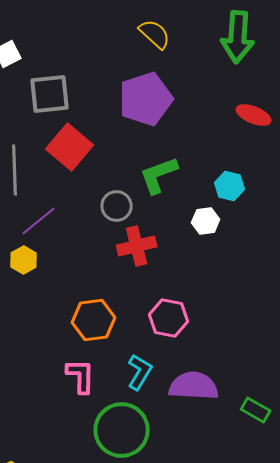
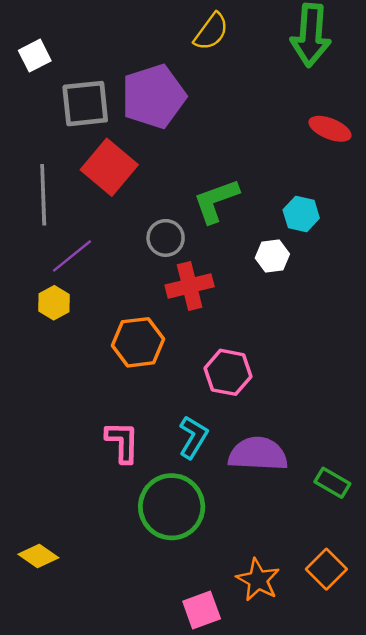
yellow semicircle: (155, 34) -> (211, 32), turned 84
purple pentagon: (146, 99) -> (154, 96), moved
orange hexagon: (94, 320) -> (138, 342), moved

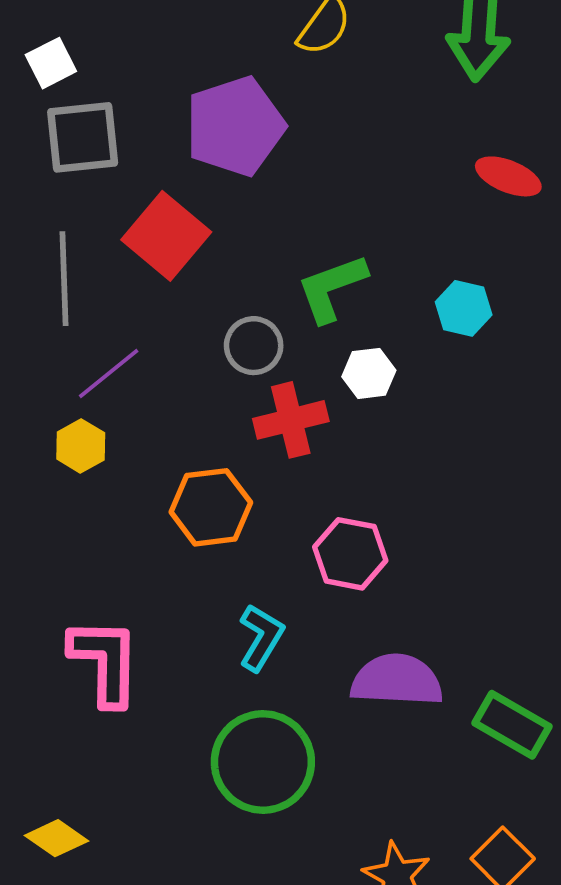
gray square: (85, 104) -> (83, 137), moved
white hexagon: (272, 256) -> (369, 373), moved
cyan L-shape: (193, 437) -> (261, 637), moved
pink L-shape: (122, 442) -> (105, 662), moved, size x1.4
green rectangle: (332, 483) -> (512, 725), size x1.4

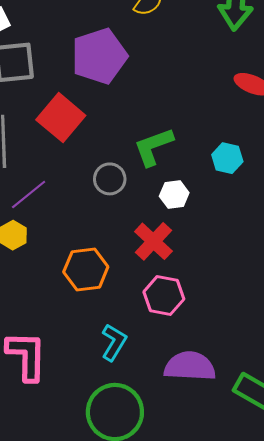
red cross: (291, 420) -> (153, 241), moved, turned -33

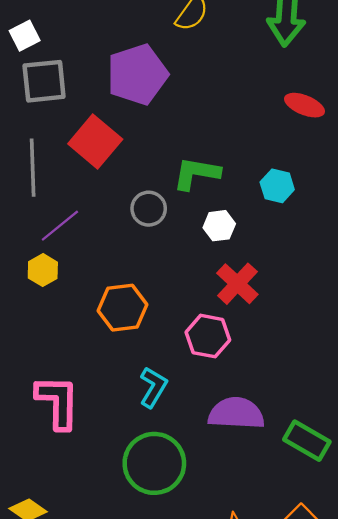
green L-shape: (153, 147) -> (196, 173), turned 30
red cross: (153, 241) -> (237, 284), moved

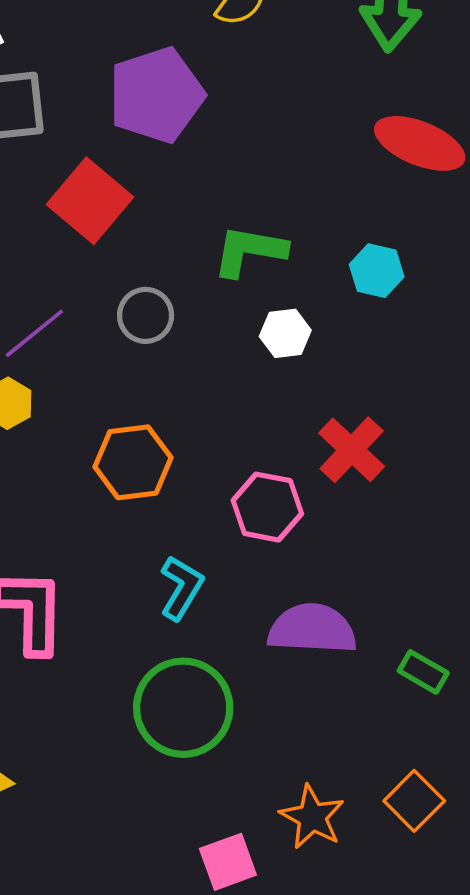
red ellipse: (304, 105) -> (420, 143), size x1.4
gray circle: (149, 209) -> (146, 315), moved
red cross: (237, 284) -> (352, 450), moved
green rectangle: (307, 441) -> (423, 672), size x0.7

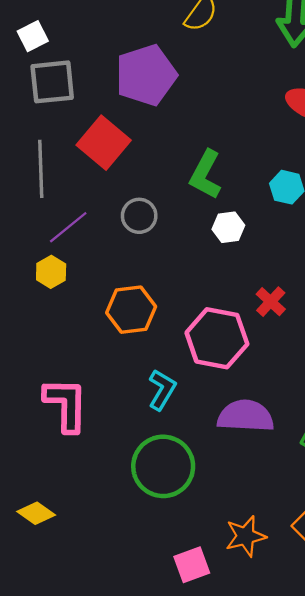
green L-shape: (249, 251) -> (205, 175), turned -72
red cross: (352, 450) -> (271, 302), size x0.7
pink hexagon: (267, 507) -> (217, 338), size x1.4
orange star: (312, 817) -> (246, 536), turned 30

